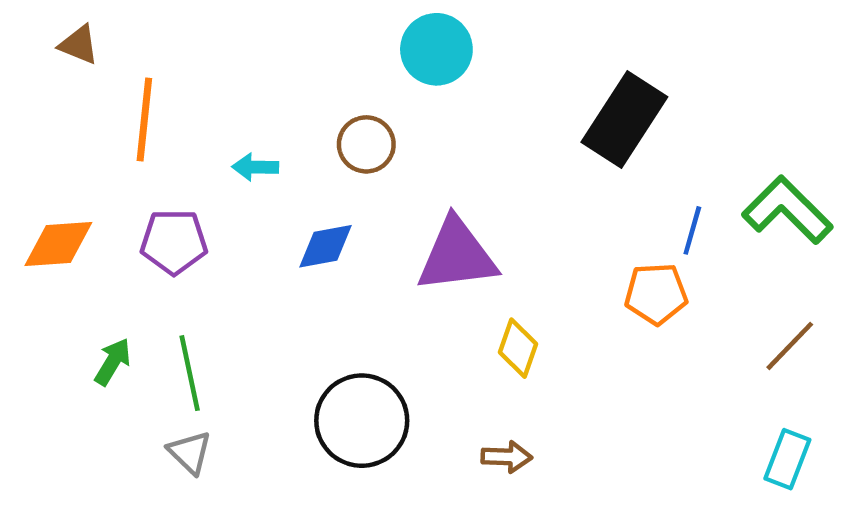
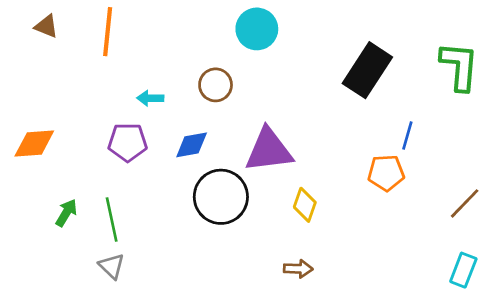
orange line: (144, 119) -> (108, 32), moved
green L-shape: (787, 210) -> (459, 66), moved, turned 50
purple pentagon: (174, 242) -> (128, 142), moved
black circle: (362, 421) -> (221, 197), moved

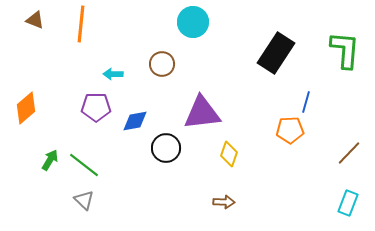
orange diamond: (34, 144) -> (26, 108), turned -36
blue diamond: (192, 145) -> (135, 121), moved
black circle: (221, 197) -> (166, 148), size x0.7
green line: (112, 219) -> (84, 165), turned -40

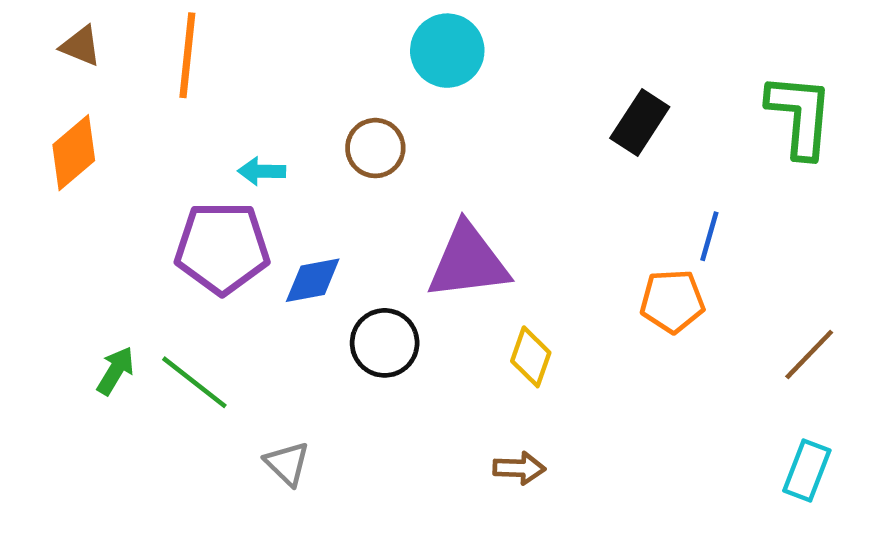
black rectangle: (276, 53) -> (640, 122), size x0.7
purple pentagon: (96, 107) -> (222, 248), size x1.4
orange diamond: (26, 108) -> (74, 153), moved
gray triangle: (84, 200) -> (287, 464), moved

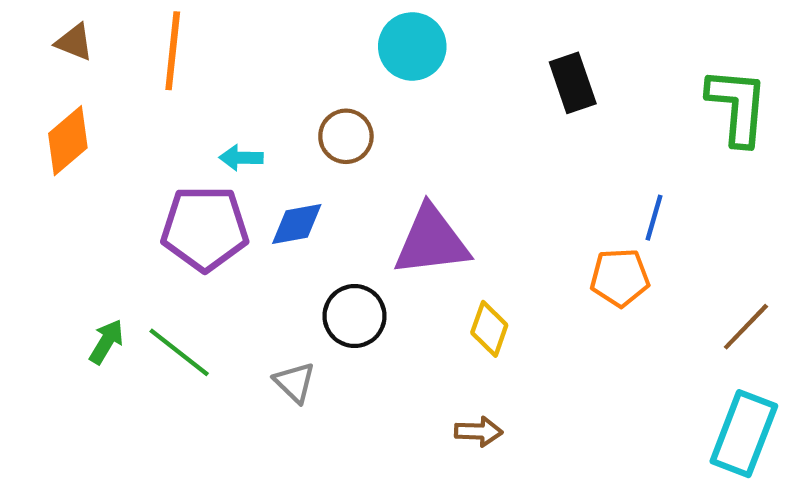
black rectangle: (640, 122) -> (573, 83), moved, turned -52
blue diamond: (313, 280) -> (297, 224), moved
gray triangle: (287, 464) -> (295, 382), moved
cyan rectangle: (807, 470) -> (744, 434), size x1.5

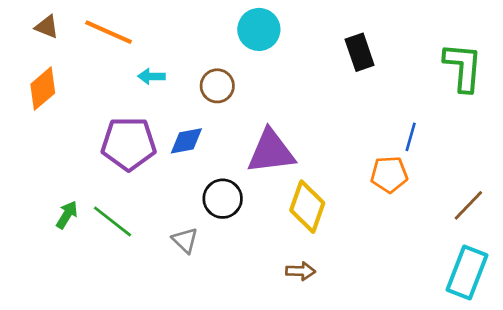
orange line: (173, 51) -> (108, 32), turned -72
cyan arrow: (241, 158) -> (151, 76), moved
yellow diamond: (489, 329) -> (307, 207), size x1.5

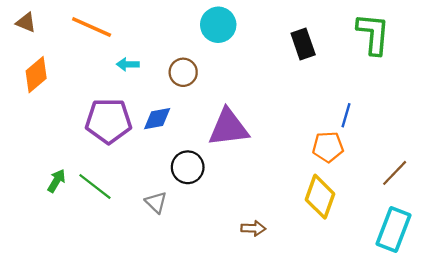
brown triangle: (47, 27) -> (26, 22), moved
green L-shape: (463, 67) -> (373, 34), moved
yellow diamond: (307, 207) -> (320, 197), moved

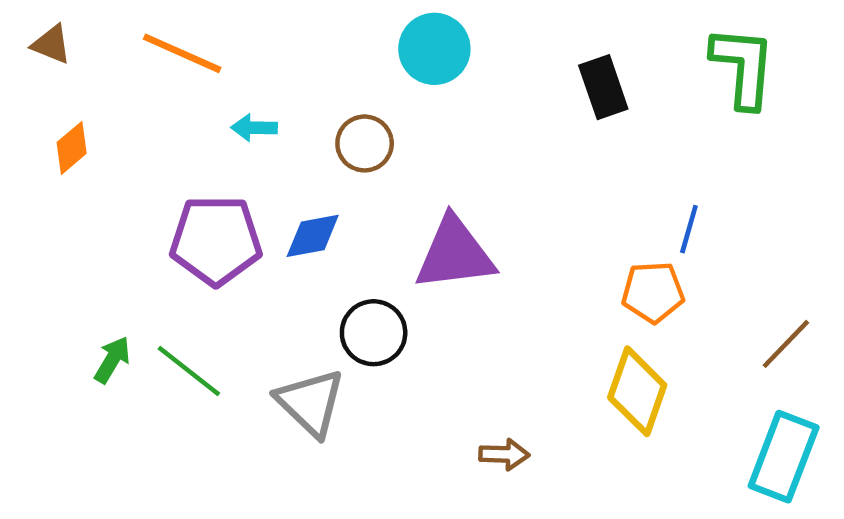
orange diamond: (36, 75) -> (72, 148), size x0.7
gray triangle: (156, 202) -> (310, 403), size x1.6

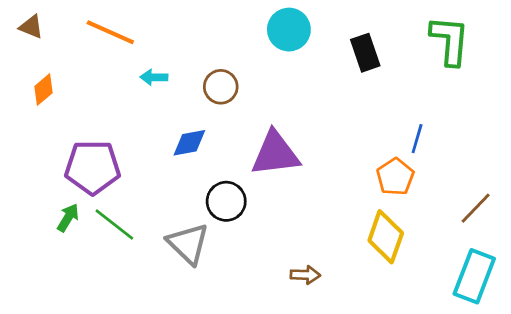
cyan circle: (434, 49) -> (289, 30), moved
purple pentagon: (216, 240) -> (93, 167), moved
orange pentagon: (653, 292) -> (395, 177), turned -30

